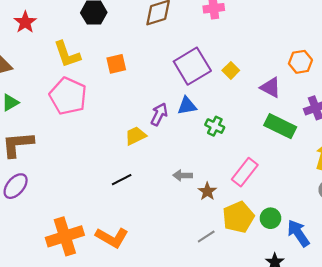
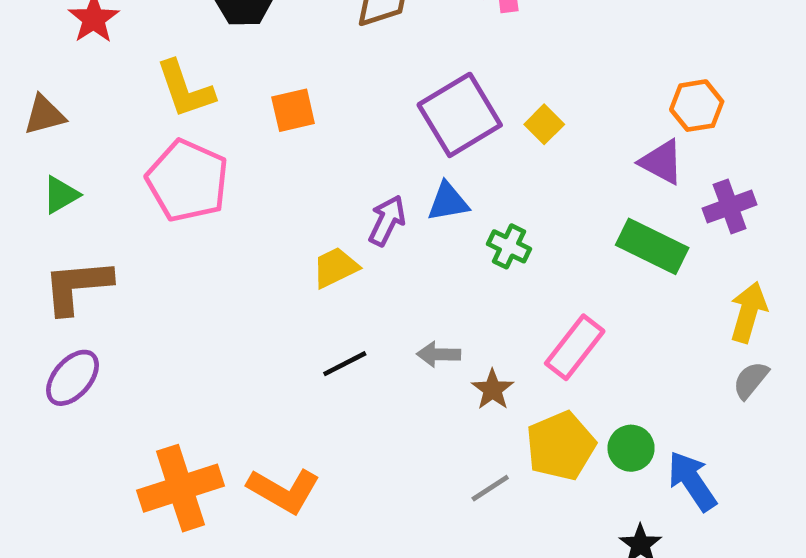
purple triangle: (270, 88) -> (662, 162), moved
black line: (122, 180) -> (345, 364), moved

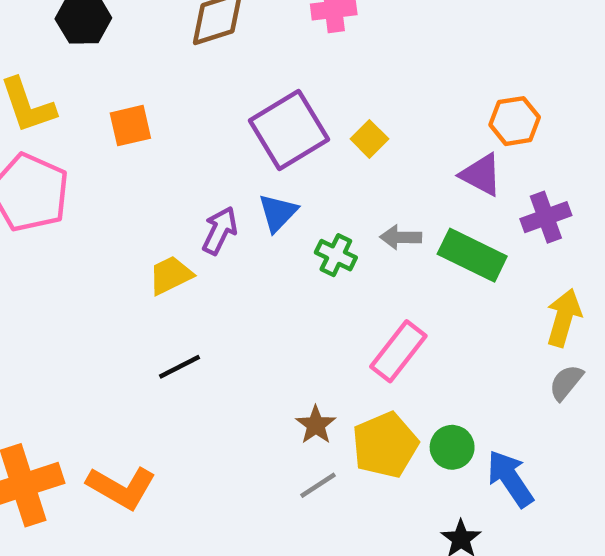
blue triangle: (448, 202) -> (278, 213), turned -36
gray arrow: (439, 354) -> (401, 237), moved
brown star: (493, 390) -> (316, 425), moved

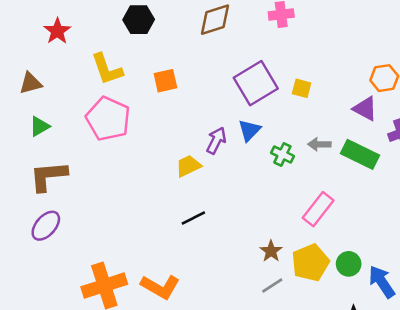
yellow square: (369, 139) -> (302, 88), turned -30

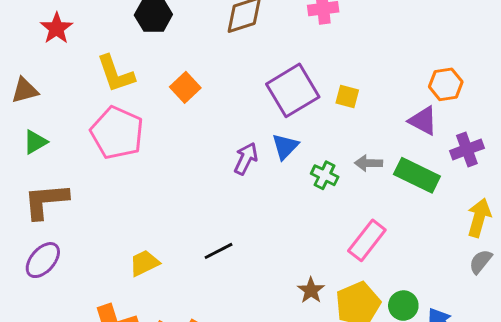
orange square: (165, 81) -> (185, 87), turned -30
yellow trapezoid: (188, 166) -> (144, 263), moved

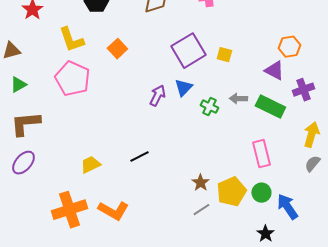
pink rectangle: (367, 240) -> (261, 154), moved, turned -52

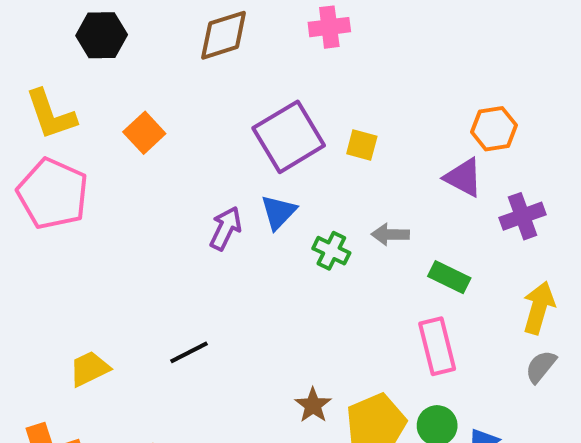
green rectangle: (270, 107) -> (449, 277), moved, size x0.7

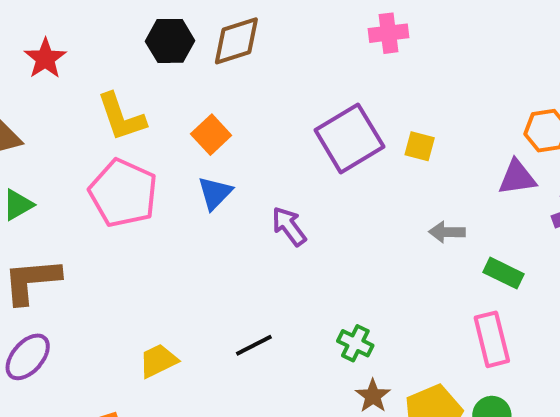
brown diamond: (224, 35) -> (236, 41), moved
purple triangle: (464, 177) -> (517, 177), turned -36
blue triangle: (278, 212) -> (215, 193), moved
purple arrow: (226, 228) -> (289, 226), turned -63
green cross: (331, 251) -> (355, 343), moved

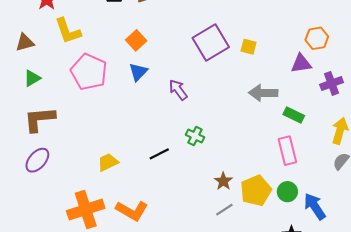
yellow L-shape: (121, 117) -> (68, 31), moved
gray arrow: (447, 232) -> (263, 93), size x1.5
green cross: (355, 343) -> (195, 136), moved

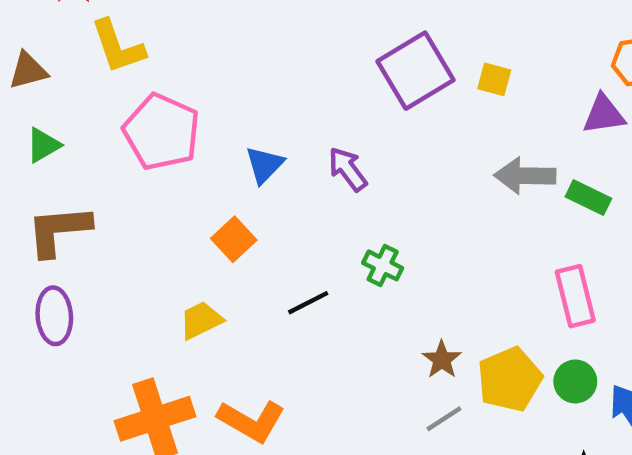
orange square: (136, 40) -> (234, 239), moved
blue triangle: (138, 72) -> (264, 165), moved
green rectangle: (294, 115) -> (588, 198), moved
purple ellipse: (37, 160) -> (54, 316), turned -45

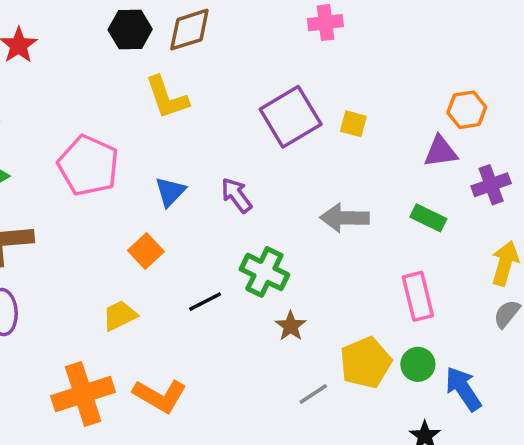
yellow L-shape: (118, 47) -> (167, 98), moved
gray arrow: (525, 176) -> (345, 218), moved
green cross: (383, 265) -> (264, 272), size x1.5
brown star: (442, 360) -> (291, 326), moved

